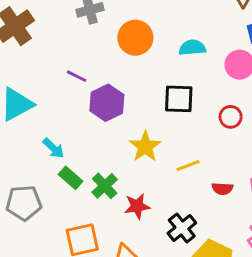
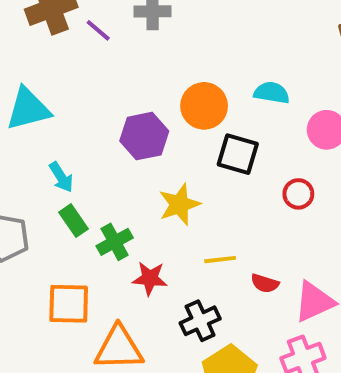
orange circle: (135, 38) -> (204, 106), moved
purple line: (77, 76) -> (98, 30), moved
yellow line: (188, 166) -> (220, 260), moved

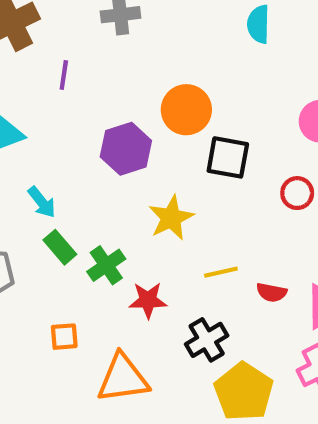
purple line: (98, 30) -> (64, 75), moved, turned 64
cyan semicircle: (272, 93) -> (258, 24), moved, turned -92
orange square: (69, 304) -> (64, 337), size x0.6

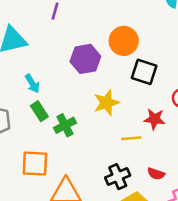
red semicircle: (272, 292) -> (156, 174), moved
red star: (148, 300) -> (154, 119), moved
orange square: (64, 337) -> (35, 164), size x1.6

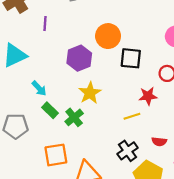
yellow star: (106, 103) -> (90, 93), moved

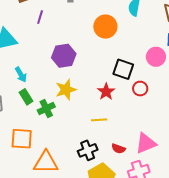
orange circle: (108, 36) -> (105, 27), moved
black square: (131, 58) -> (123, 69), moved
red star: (148, 96) -> (106, 92), moved, turned 30

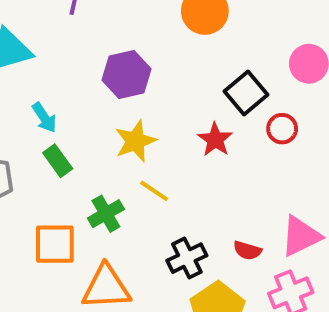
black square: (123, 69) -> (246, 93), turned 35
green cross: (46, 109) -> (106, 214), moved
yellow line: (99, 120) -> (154, 191), moved, turned 42

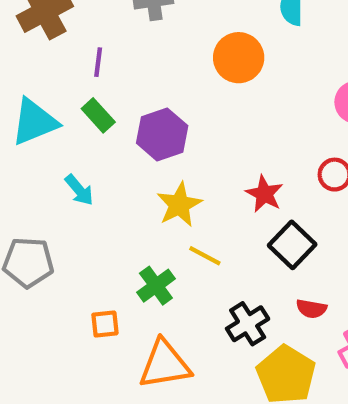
black square: (246, 93) -> (292, 245), moved
green rectangle: (58, 161) -> (98, 115), moved
orange square: (55, 244) -> (105, 324), size x0.6

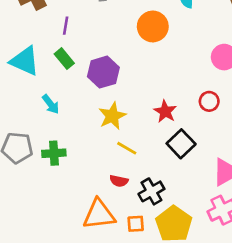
cyan triangle: (34, 122) -> (25, 61), turned 44
green cross: (156, 286) -> (54, 153), moved, turned 30
red semicircle: (311, 309) -> (119, 181), moved
orange square: (105, 324) -> (136, 224), moved

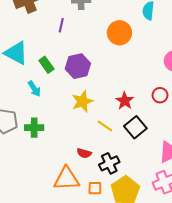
purple line: (66, 26) -> (61, 25), moved
green rectangle: (64, 59) -> (46, 65), moved
yellow line: (127, 148) -> (105, 126), moved

